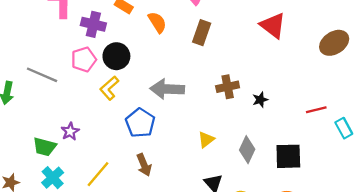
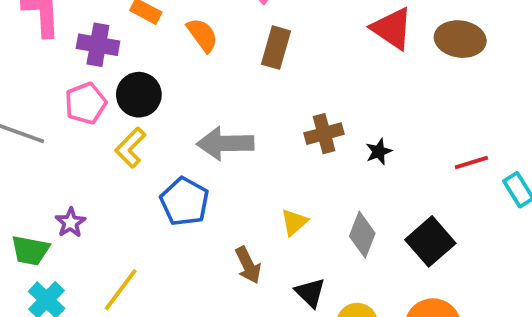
brown ellipse: (334, 43) -> (460, 39), moved, turned 44
black square: (288, 156) -> (430, 241), turned -36
brown arrow: (144, 165) -> (248, 265), moved

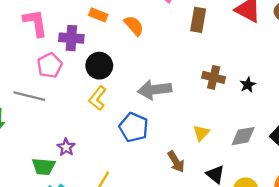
brown rectangle: (276, 48) -> (198, 20), moved
pink pentagon: (86, 103) -> (50, 65), moved
brown cross: (324, 134) -> (214, 77), turned 35
gray diamond: (362, 235) -> (243, 136), turned 65

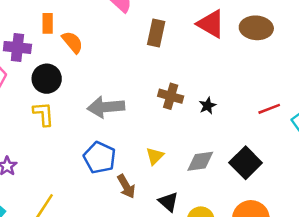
orange rectangle: (98, 15) -> (48, 23), turned 66
orange semicircle: (134, 26) -> (72, 42), moved
yellow L-shape: (98, 98) -> (43, 114), turned 135
blue pentagon: (134, 127) -> (100, 158), moved

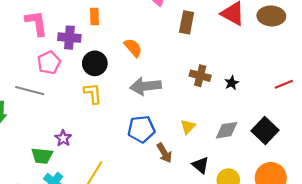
orange semicircle: (72, 42) -> (133, 48), moved
blue pentagon: (100, 158) -> (141, 129), turned -30

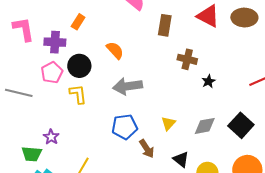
orange rectangle: (94, 16) -> (78, 22), turned 35
pink pentagon: (49, 63) -> (52, 73), moved
brown cross: (200, 76) -> (187, 59), moved

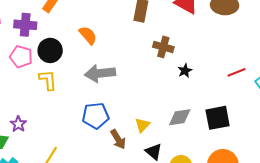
pink pentagon: (52, 73) -> (21, 57), turned -30
yellow triangle: (168, 123) -> (142, 125), moved
black square: (241, 125) -> (218, 118), turned 35

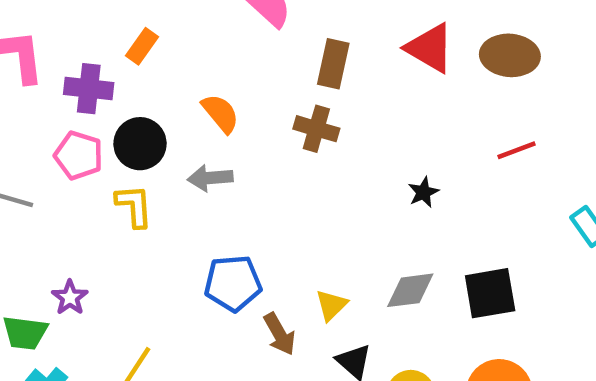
brown cross: (163, 47) -> (316, 129), moved
red line: (237, 72) -> (517, 150), moved
gray arrow: (100, 73) -> (210, 178), moved, size x0.7

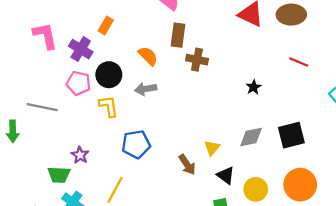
brown rectangle: (333, 64) -> (178, 35), moved
purple cross: (89, 89) -> (81, 49), turned 30
red line: (517, 150) -> (299, 62), turned 48
blue pentagon: (233, 283) -> (136, 144), moved

